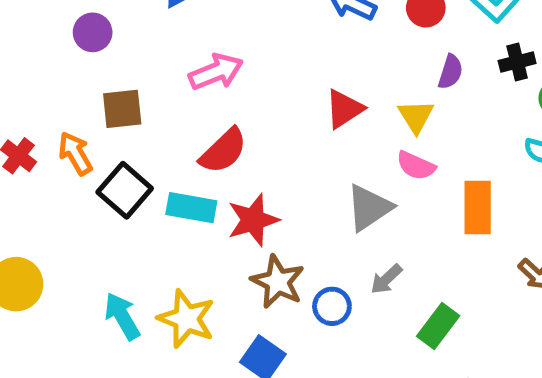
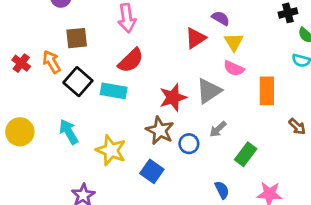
pink arrow: (216, 72) -> (127, 18), turned 104
purple semicircle: (450, 72) -> (221, 18), moved, turned -78
red star: (253, 220) -> (173, 97), moved
cyan arrow: (122, 316) -> (69, 132), moved

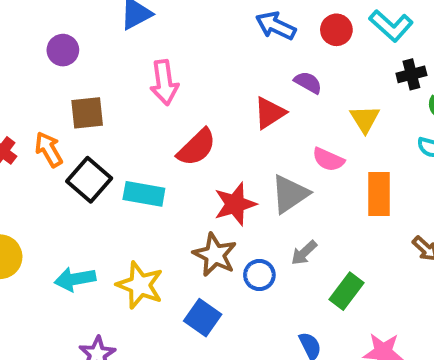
yellow triangle: (234, 42) -> (365, 119), moved
red semicircle: (131, 60) -> (197, 147), moved
cyan arrow: (69, 132) -> (75, 279), moved, turned -70

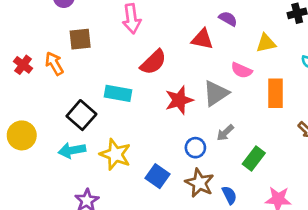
red triangle: (270, 113) -> (202, 39), turned 45
yellow triangle: (365, 119) -> (266, 43), turned 50
black square: (89, 180) -> (81, 115), moved
brown star: (215, 255) -> (199, 183), moved

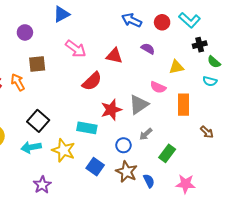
pink arrow: (132, 19) -> (76, 49), turned -45
red triangle: (202, 39) -> (114, 56), moved
cyan rectangle: (118, 93) -> (87, 128), moved

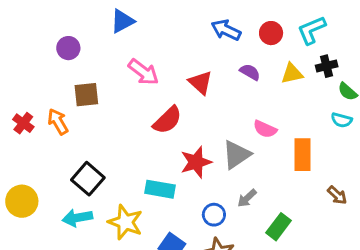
cyan L-shape: (190, 20) -> (312, 30), turned 115
red triangle: (114, 56) -> (200, 83), turned 30
yellow triangle: (176, 67) -> (292, 74), moved

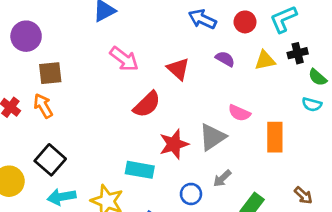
purple circle: (68, 48) -> (26, 36), moved, size x1.4
brown square: (86, 95) -> (50, 73), moved
black square: (88, 179) -> (50, 160), moved
brown arrow: (337, 195) -> (303, 195), moved

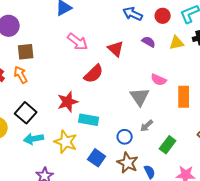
gray triangle: (212, 137) -> (140, 97), turned -30
red star: (174, 144) -> (68, 102), moved

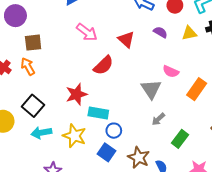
orange rectangle: (184, 97) -> (197, 89), turned 35
blue circle: (125, 137) -> (114, 131), moved

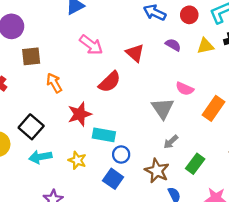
orange arrow: (28, 66) -> (54, 83), moved
yellow star: (74, 136) -> (77, 160), size x0.7
brown star: (139, 157) -> (157, 171), moved

